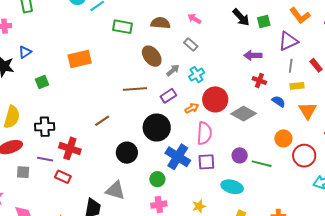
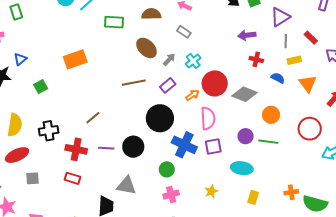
brown line: (102, 121) -> (93, 118), moved
orange circle: (283, 138) -> (271, 115), moved
purple line: (45, 159) -> (106, 148), moved

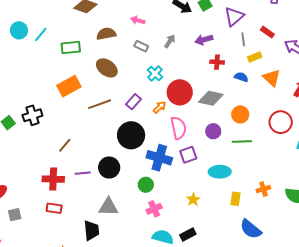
orange rectangle: (75, 59) -> (69, 86), moved
gray arrow: (169, 59) -> (170, 41), moved
black cross: (49, 131) -> (32, 115), moved
purple circle: (246, 136) -> (213, 131), moved
orange cross: (291, 192) -> (263, 189), moved

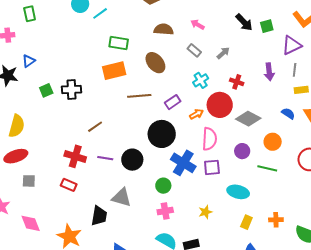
purple arrow: (204, 40) -> (269, 72), moved, turned -96
green rectangle: (71, 48) -> (119, 43), moved
red cross: (217, 62) -> (237, 82), moved
blue semicircle: (241, 77) -> (288, 113), moved

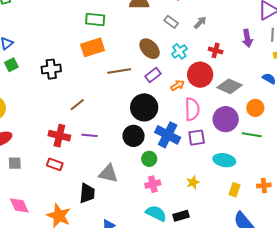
brown ellipse: (155, 63) -> (150, 49), moved
green square: (46, 90) -> (11, 65), moved
purple circle: (242, 151) -> (226, 119), size x1.6
black circle: (132, 160) -> (134, 136), moved

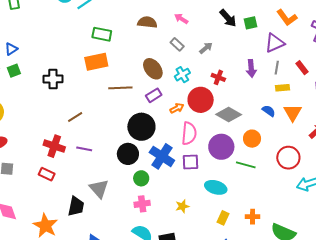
gray triangle: (108, 173) -> (99, 189), turned 30

